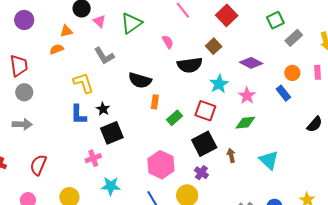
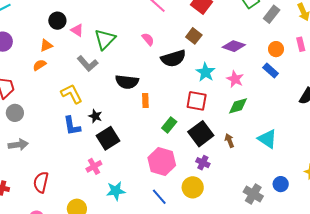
green triangle: (131, 23) -> (105, 39), moved
green rectangle: (175, 118) -> (169, 125), moved

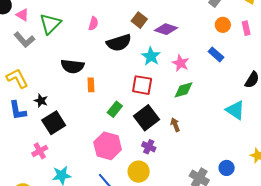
pink semicircle: (148, 39) -> (93, 24), turned 56
purple diamond: (234, 46) -> (166, 29), moved
orange circle: (276, 49) -> (223, 25), moved
gray L-shape: (88, 64) -> (24, 40), moved
cyan triangle: (267, 139) -> (235, 110), moved

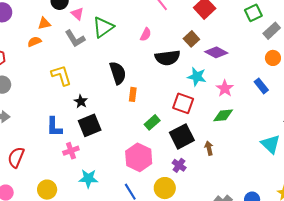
cyan star: (151, 56) -> (197, 77), turned -30
black semicircle: (72, 66) -> (118, 73), turned -125
blue L-shape: (18, 110) -> (54, 127), moved

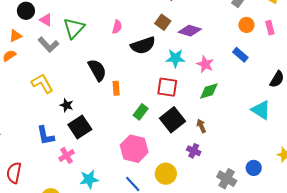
purple cross: (179, 165) -> (194, 151), moved

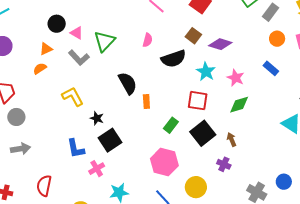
cyan star: (175, 58) -> (206, 72), turned 30

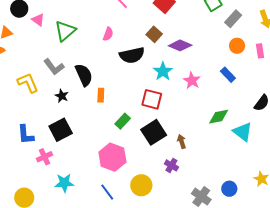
gray L-shape: (79, 58) -> (54, 67), moved
green diamond: (239, 105) -> (219, 117), moved
black star: (97, 118) -> (62, 96), moved

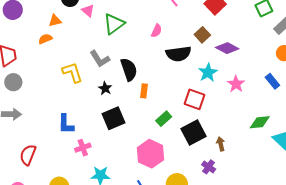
black square: (61, 130) -> (114, 118), moved

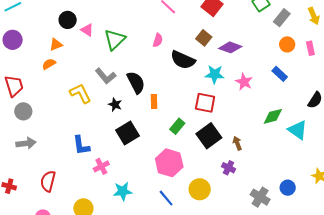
black semicircle: (179, 54) -> (183, 60), turned 40
cyan star: (208, 72) -> (215, 74), turned -30

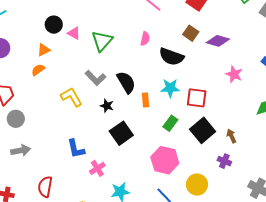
cyan star: (215, 74) -> (170, 88), moved

